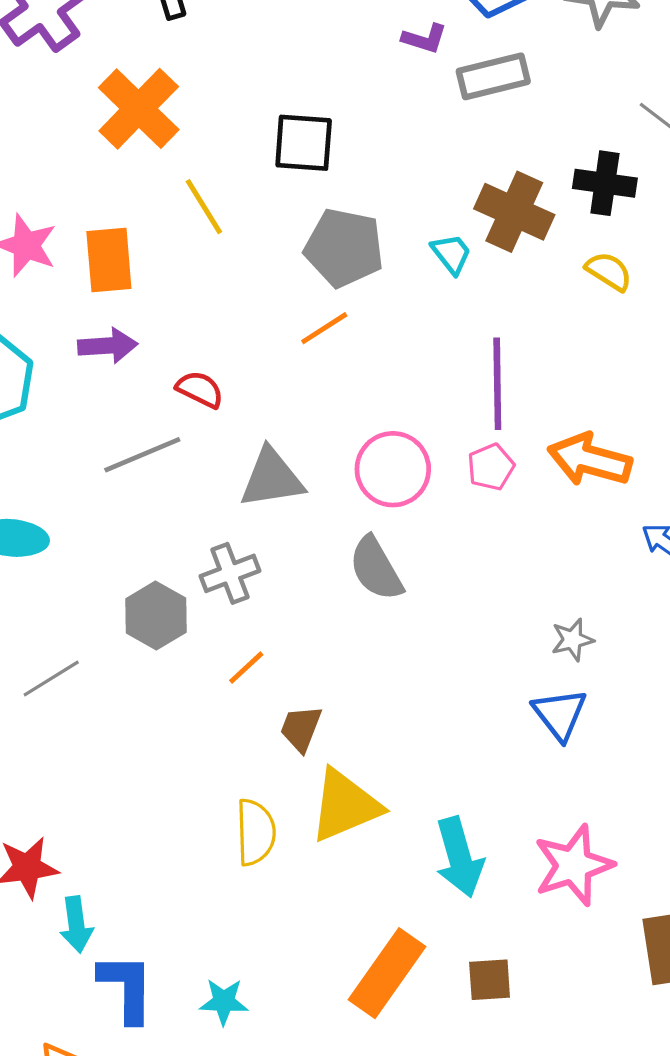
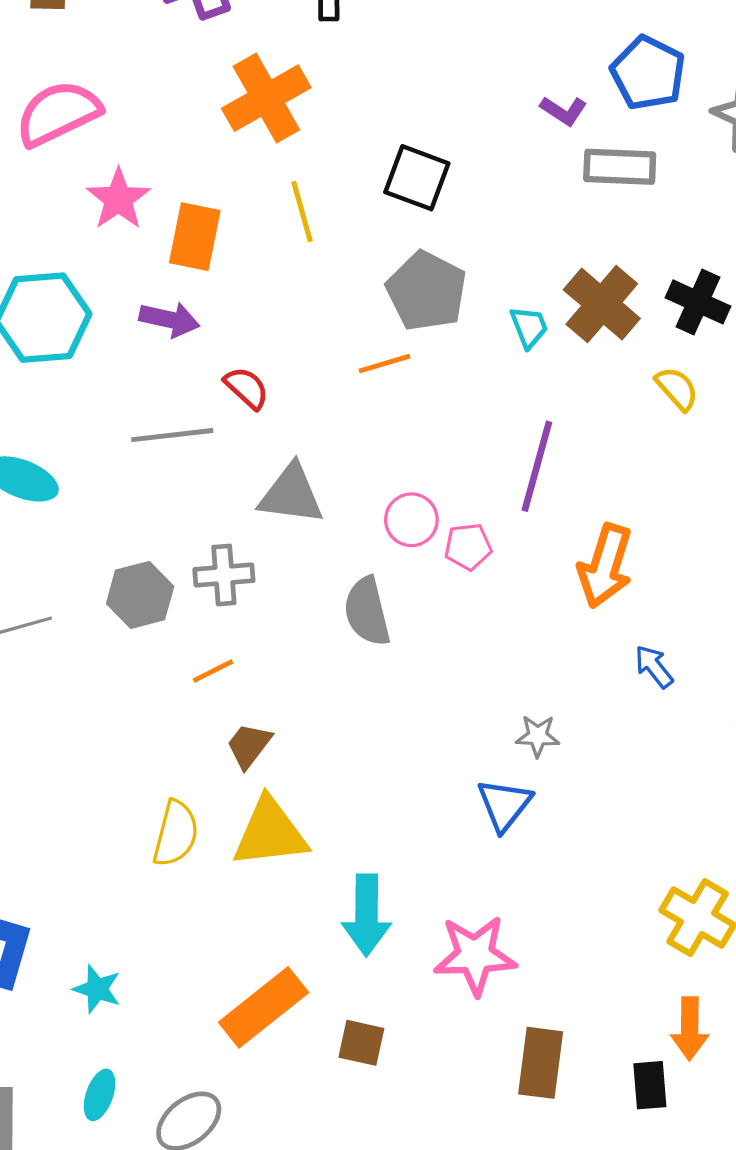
orange arrow: (590, 460) -> (605, 566), turned -104
pink pentagon: (491, 467) -> (468, 547), moved
pink circle: (393, 469) -> (411, 520), size x0.7

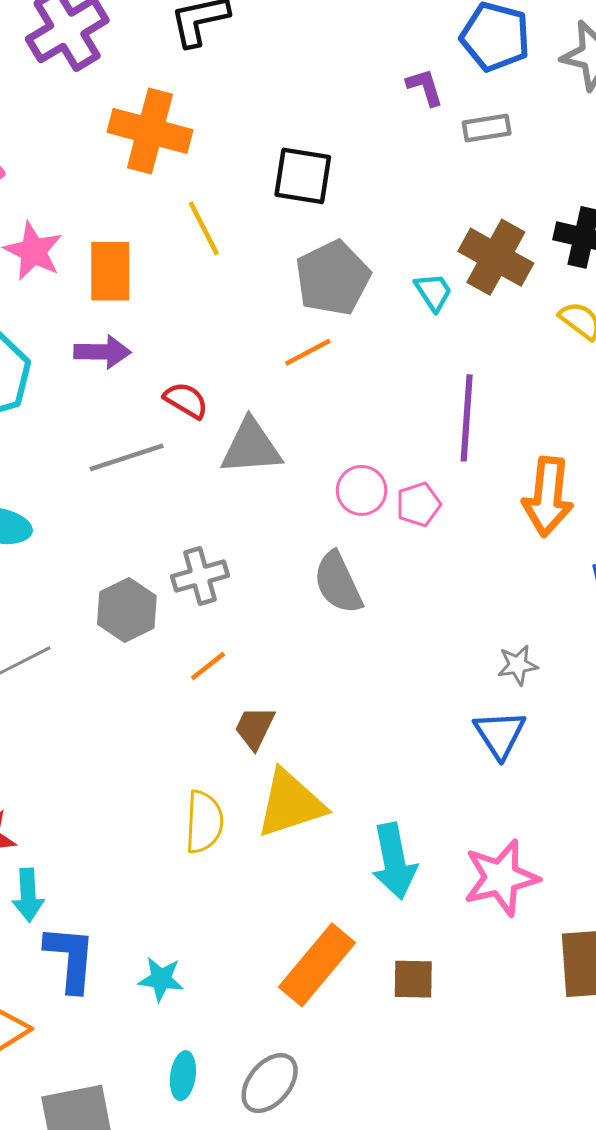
orange cross: (266, 98) -> (150, 131), turned -34
purple L-shape: (564, 111) -> (425, 87), turned -129
gray rectangle: (620, 167) -> (487, 128), size x0.7
gray pentagon: (426, 291) -> (333, 278), turned 30
gray triangle: (291, 494) -> (251, 447), moved

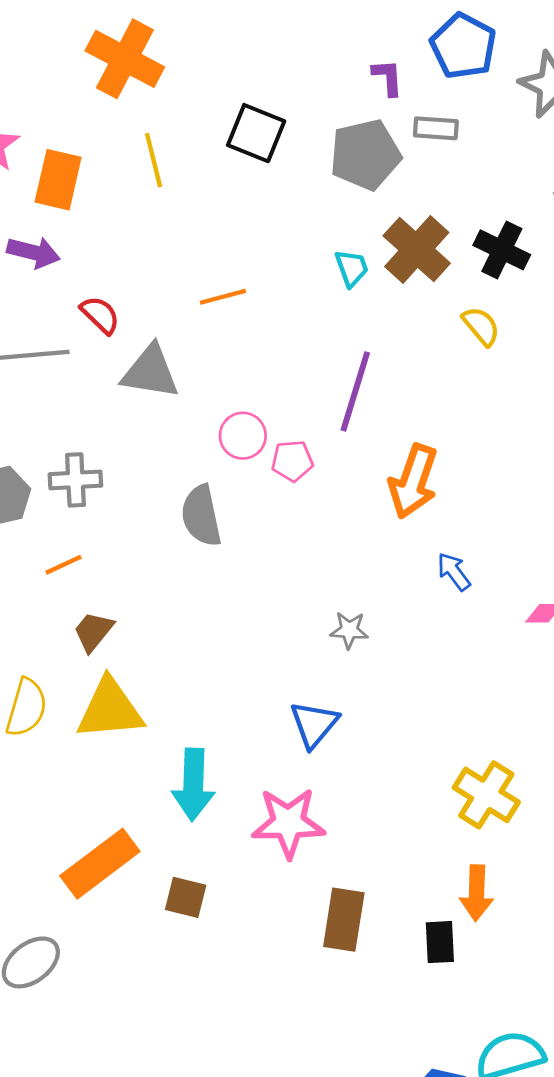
gray pentagon: (333, 278) -> (365, 155), moved
blue triangle: (500, 734) -> (314, 724), moved

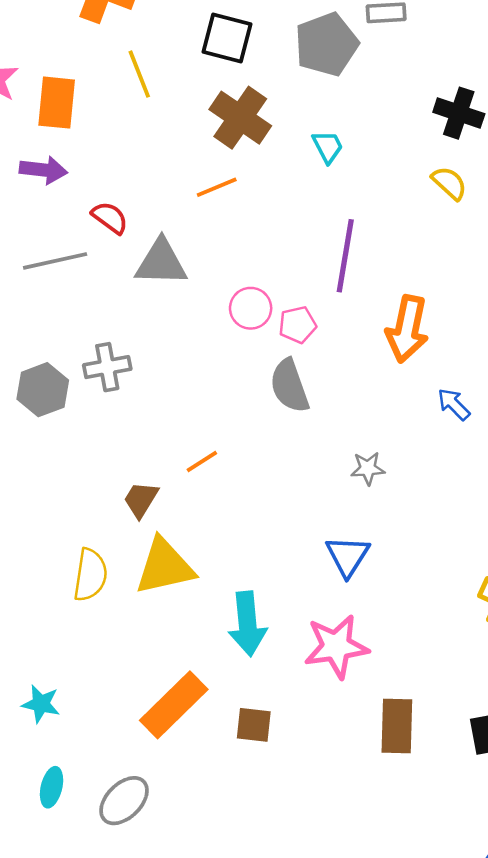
brown cross: (417, 249) -> (240, 118), moved
gray semicircle: (201, 516) -> (289, 386), moved
orange line: (64, 565) -> (202, 462), moved

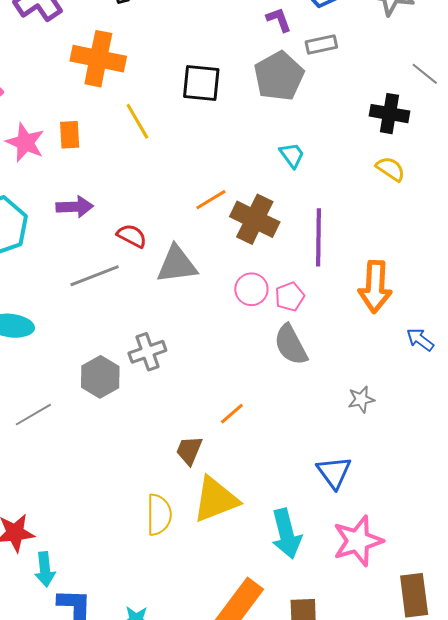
orange rectangle: (57, 103) -> (70, 135), moved, size x0.7
brown cross: (240, 118) -> (255, 219), moved
blue triangle: (348, 556) -> (334, 472), moved

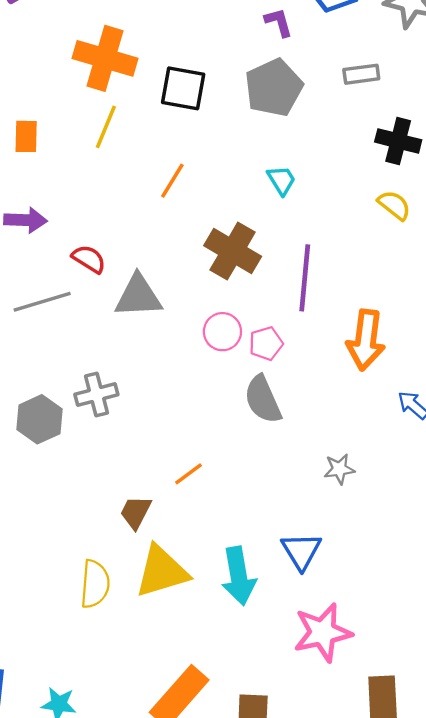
gray rectangle: (321, 45) -> (361, 74), moved
orange cross: (98, 59) -> (105, 58), moved
yellow line: (137, 121) -> (106, 127), turned 48
orange line: (211, 200) -> (172, 181), moved, turned -32
cyan arrow: (286, 534) -> (239, 576), moved

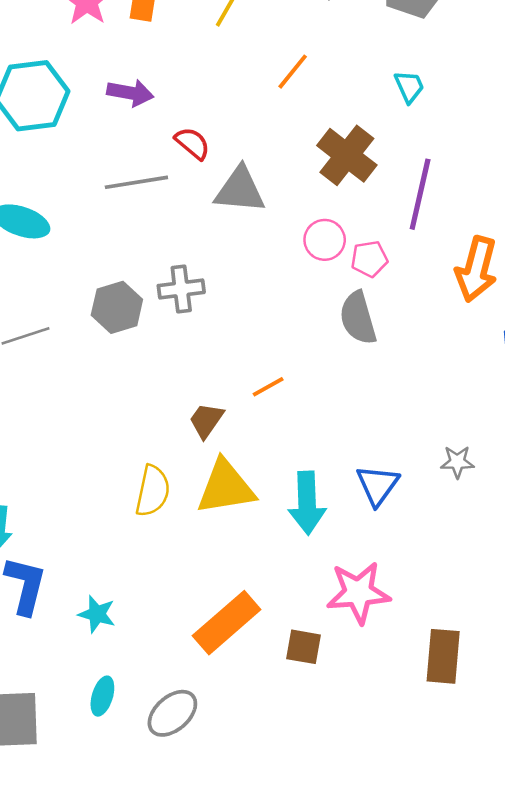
gray star: (339, 469) -> (457, 462), moved
pink star: (323, 632) -> (358, 593), moved

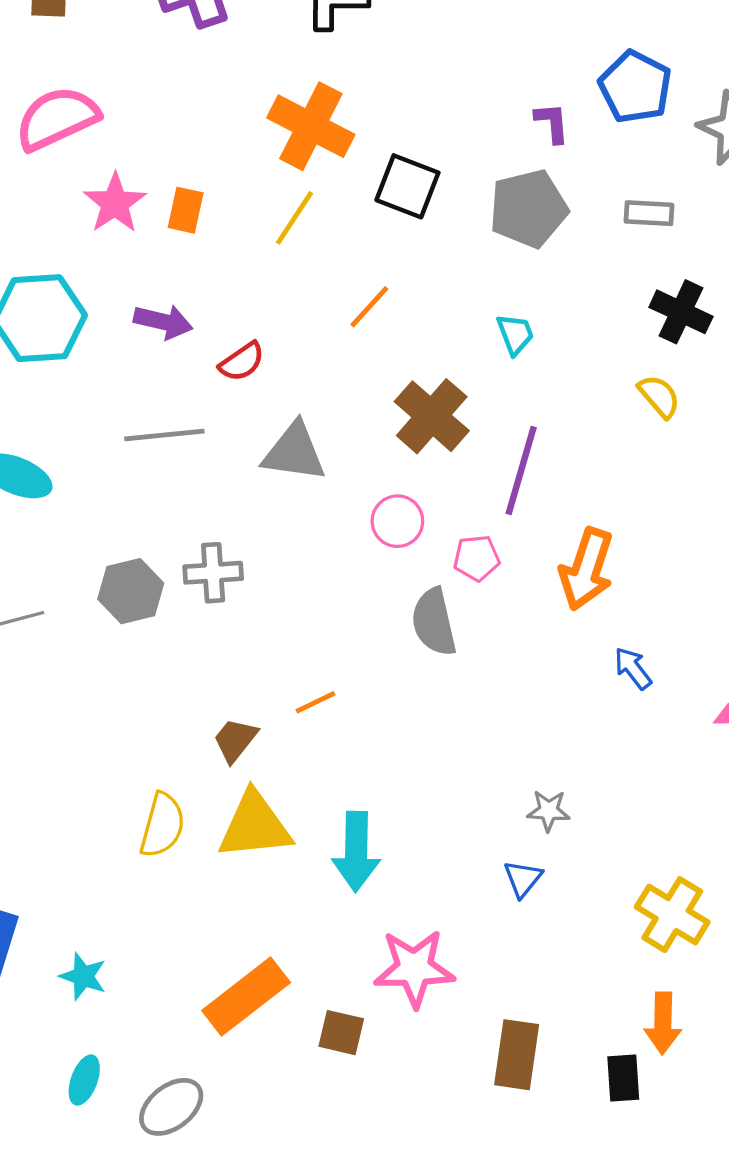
red semicircle: (192, 143) -> (242, 362), moved, turned 102
pink pentagon: (369, 259) -> (477, 558), moved
blue triangle: (378, 485) -> (523, 879), moved, size x0.7

